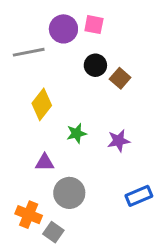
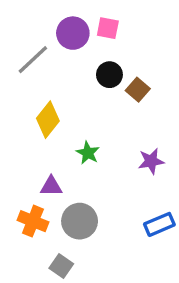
gray line: (29, 52) -> (33, 60), turned -32
green star: (77, 133) -> (88, 153), turned -30
purple star: (119, 141) -> (151, 161), moved
orange cross: (29, 215) -> (33, 221), moved

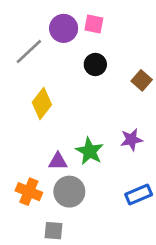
brown square: (138, 90) -> (142, 80), moved
green star: (88, 153) -> (90, 151), moved, size x1.4
purple triangle: (51, 186) -> (58, 161), moved
gray square: (61, 266) -> (53, 231), turned -30

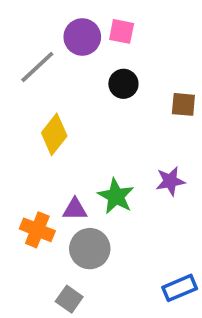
brown square: (142, 80) -> (183, 104), turned -36
orange cross: (29, 192) -> (37, 230), moved
blue rectangle: (139, 194) -> (180, 288), moved
gray square: (53, 231) -> (69, 299), turned 30

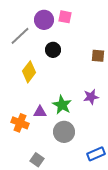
black circle: (123, 84) -> (53, 50), moved
gray circle: (90, 249) -> (64, 132), moved

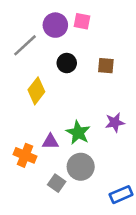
brown square: (98, 56) -> (106, 66), moved
gray square: (37, 160) -> (57, 183), moved

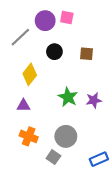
green star: (78, 133) -> (68, 97), moved
purple triangle: (50, 141) -> (23, 105), moved
orange cross: (25, 155) -> (29, 136), moved
gray square: (57, 183) -> (53, 157), moved

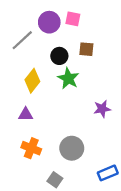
brown square: (87, 54) -> (86, 49), moved
green star: (68, 97) -> (68, 78), moved
gray square: (53, 157) -> (55, 180), moved

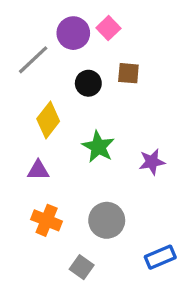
pink square: (73, 19) -> (108, 28), turned 35
green star: (68, 78) -> (98, 147), moved

